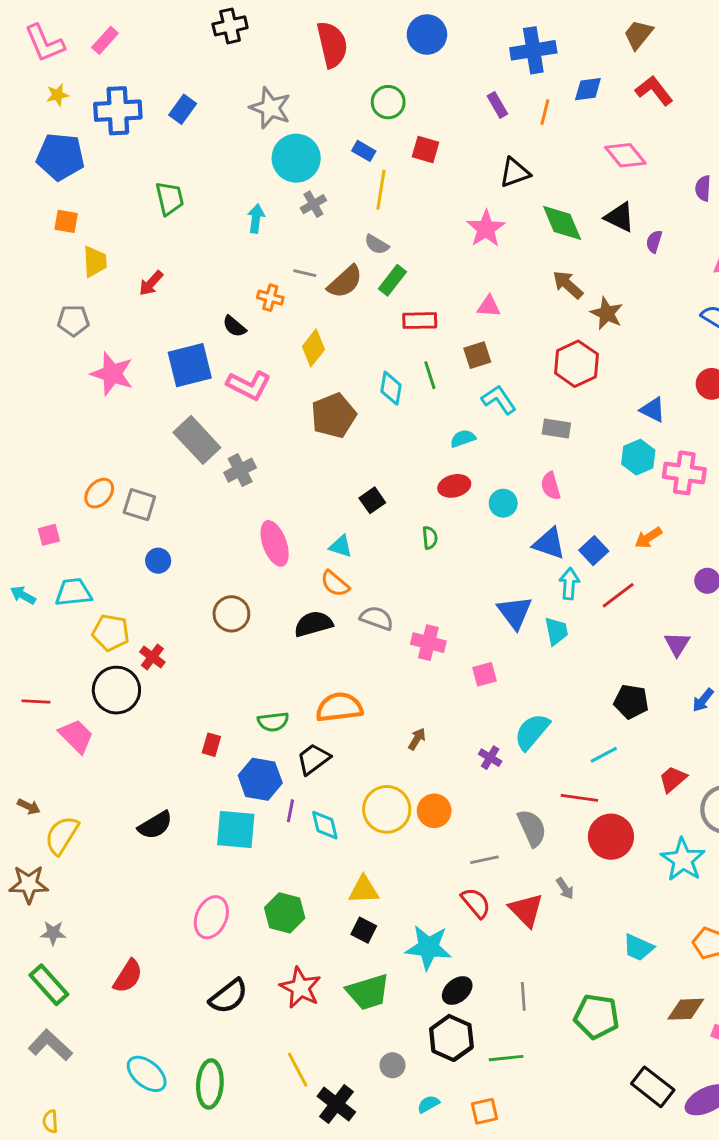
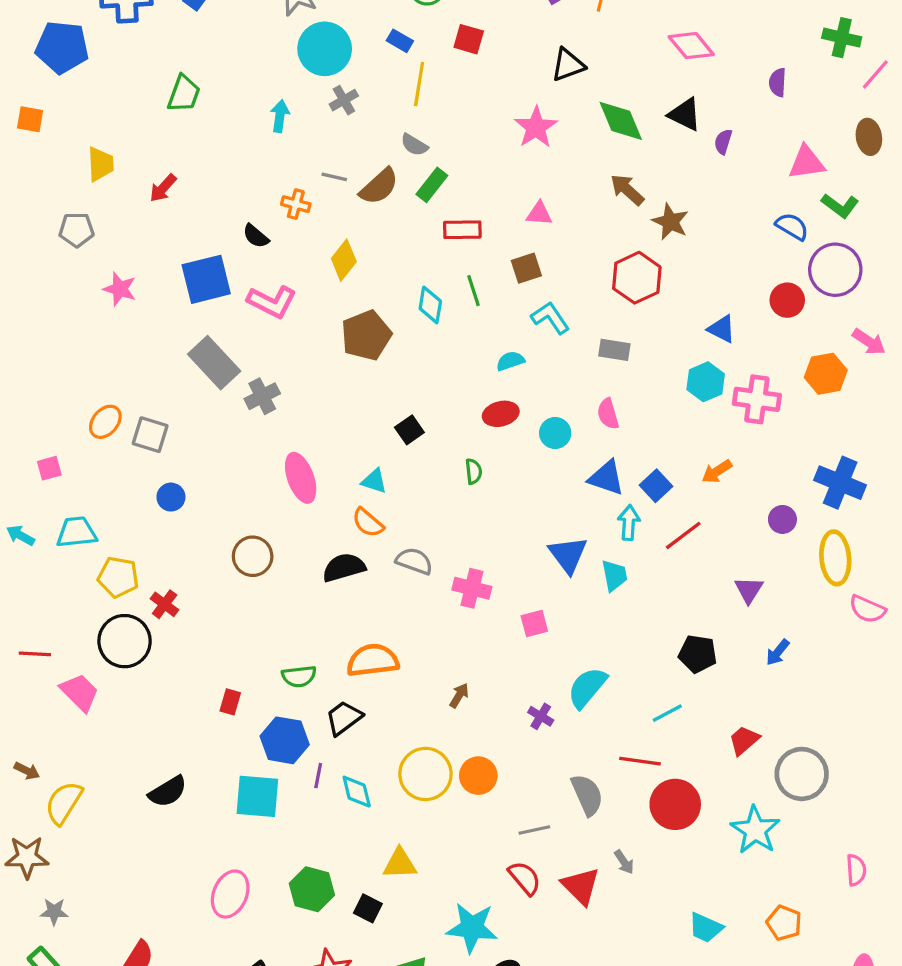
green trapezoid: (170, 198) -> (184, 94), turned 33
orange square: (66, 221) -> (30, 119), moved
pink star: (112, 374) -> (120, 289), size x0.7
black square: (364, 930) -> (368, 908), moved

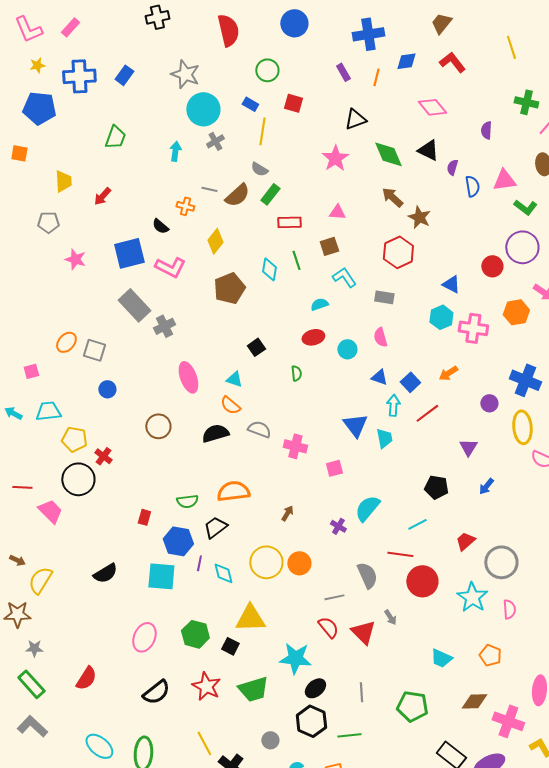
blue semicircle: (792, 227) -> (472, 186), moved, turned 50
blue triangle: (606, 478) -> (379, 377), size x0.7
yellow triangle: (400, 864) -> (250, 618), size x1.4
pink semicircle: (856, 870) -> (509, 609), moved

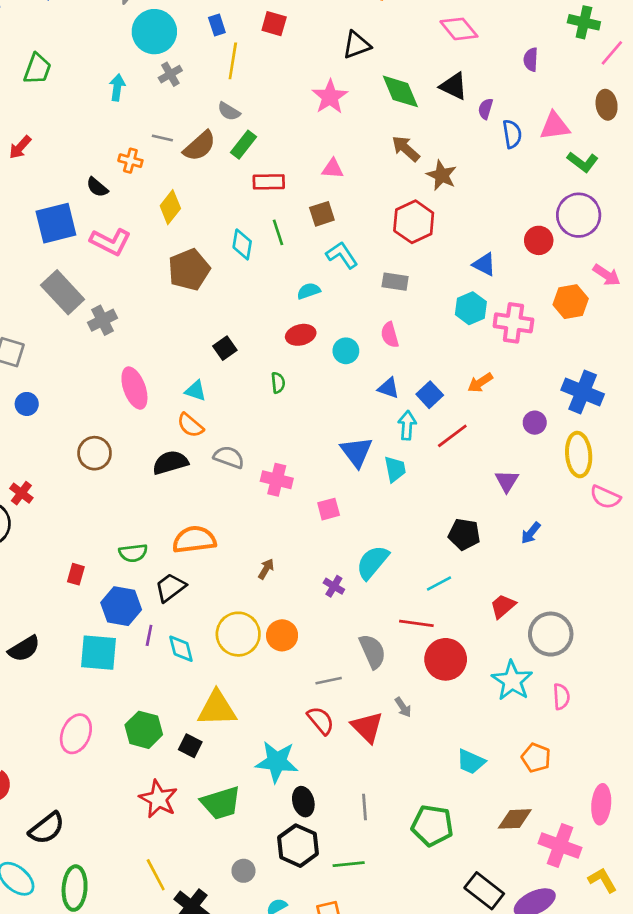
blue rectangle: (250, 104) -> (217, 25), turned 42
black ellipse: (315, 688) -> (303, 802), turned -65
black semicircle: (156, 692) -> (47, 828), moved

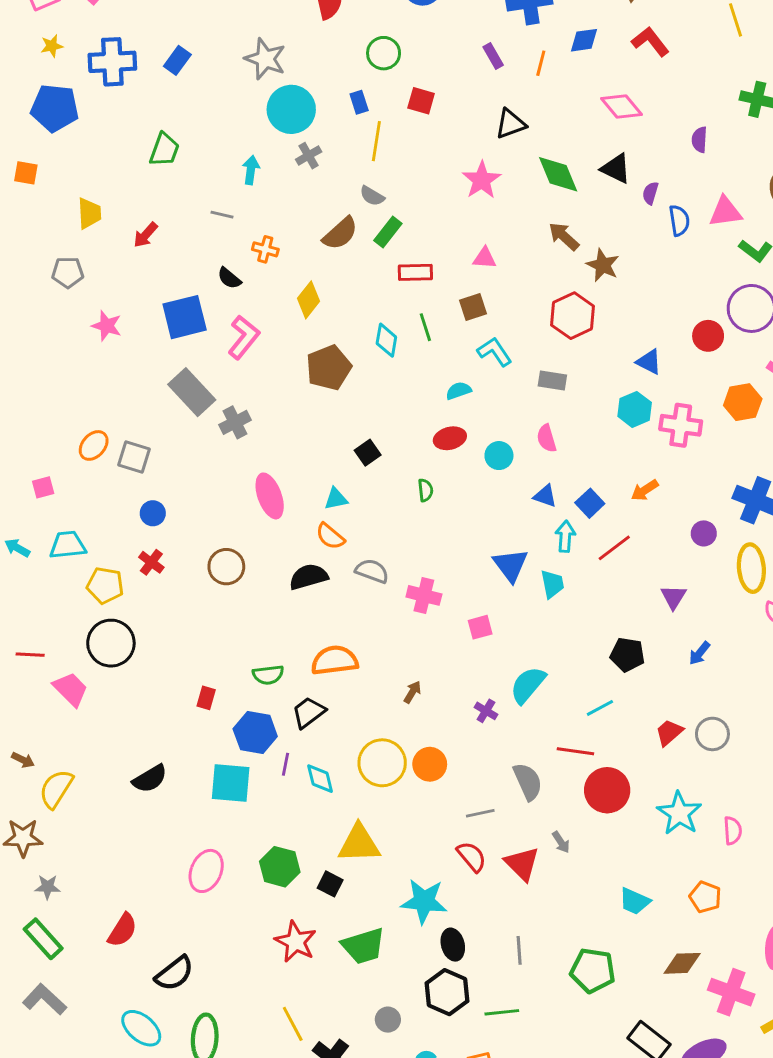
gray line: (162, 138) -> (222, 215), moved
pink L-shape: (110, 242) -> (244, 337), turned -78
cyan triangle: (196, 391) -> (336, 499), turned -30
red cross: (21, 493) -> (151, 562), moved
gray circle: (551, 634) -> (712, 734), moved, size x0.7

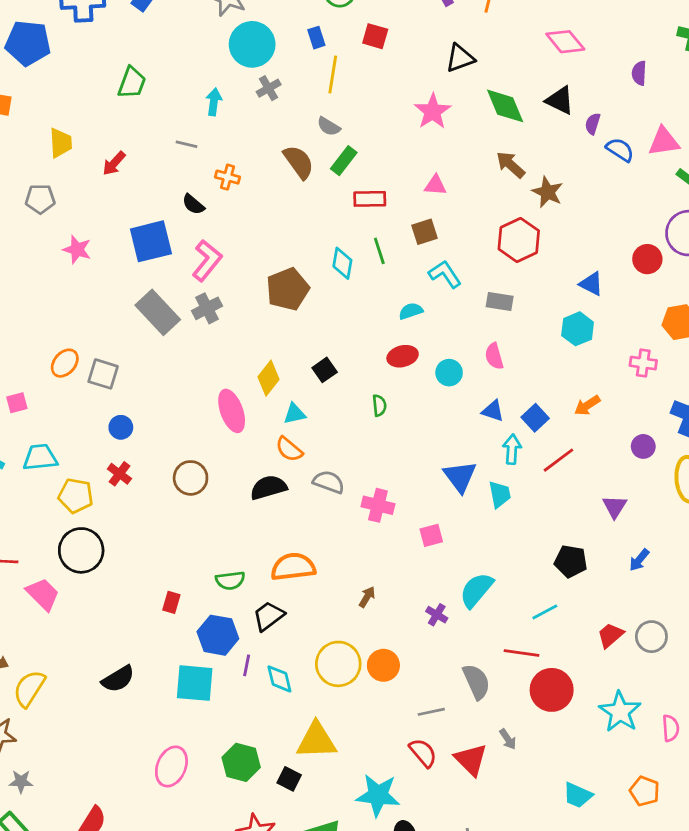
blue semicircle: (679, 220) -> (620, 150), turned -48
brown semicircle: (340, 233) -> (299, 162), turned -84
yellow diamond: (309, 300) -> (269, 378), moved
gray cross: (235, 422) -> (207, 308), moved
pink cross: (681, 425) -> (643, 363), moved, size x0.7

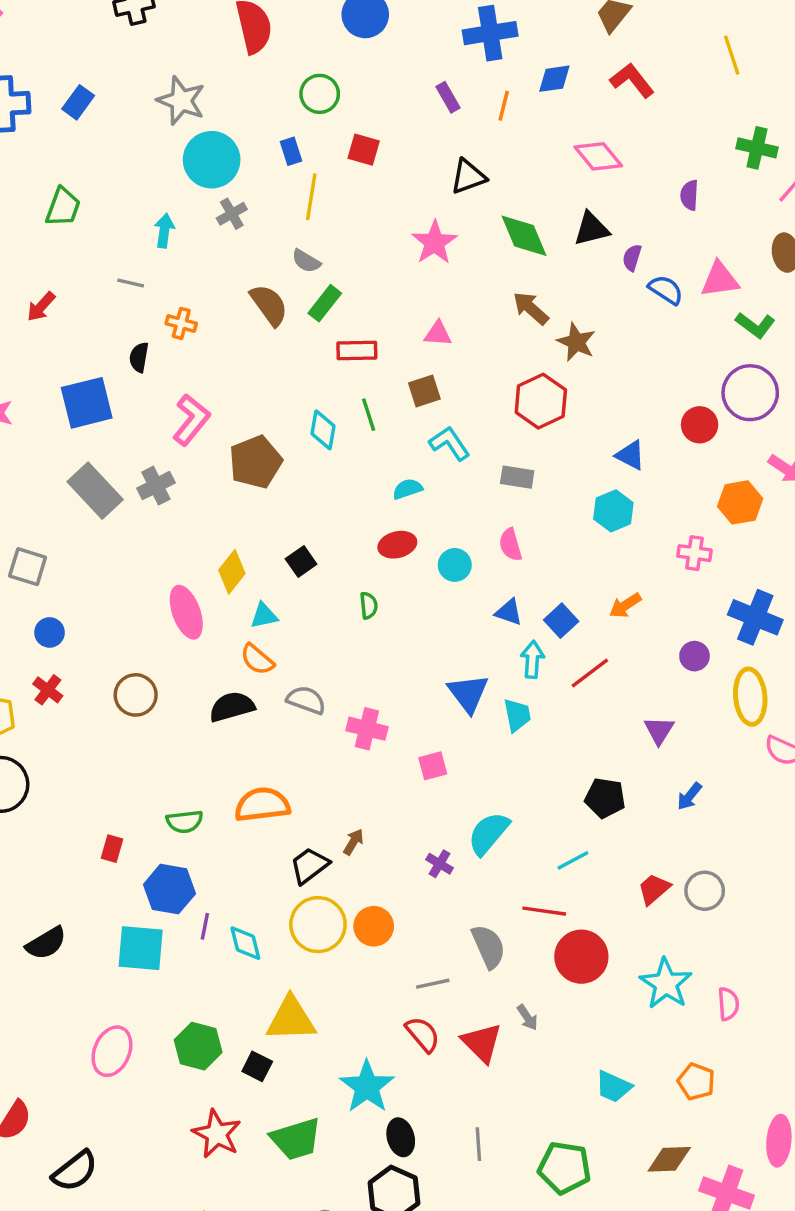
black triangle: (560, 100) -> (591, 229), turned -40
black semicircle: (193, 204) -> (139, 357), turned 60
pink L-shape: (207, 260) -> (191, 420), moved
black trapezoid: (269, 616) -> (310, 865), moved
cyan star: (378, 795) -> (367, 1087), turned 30

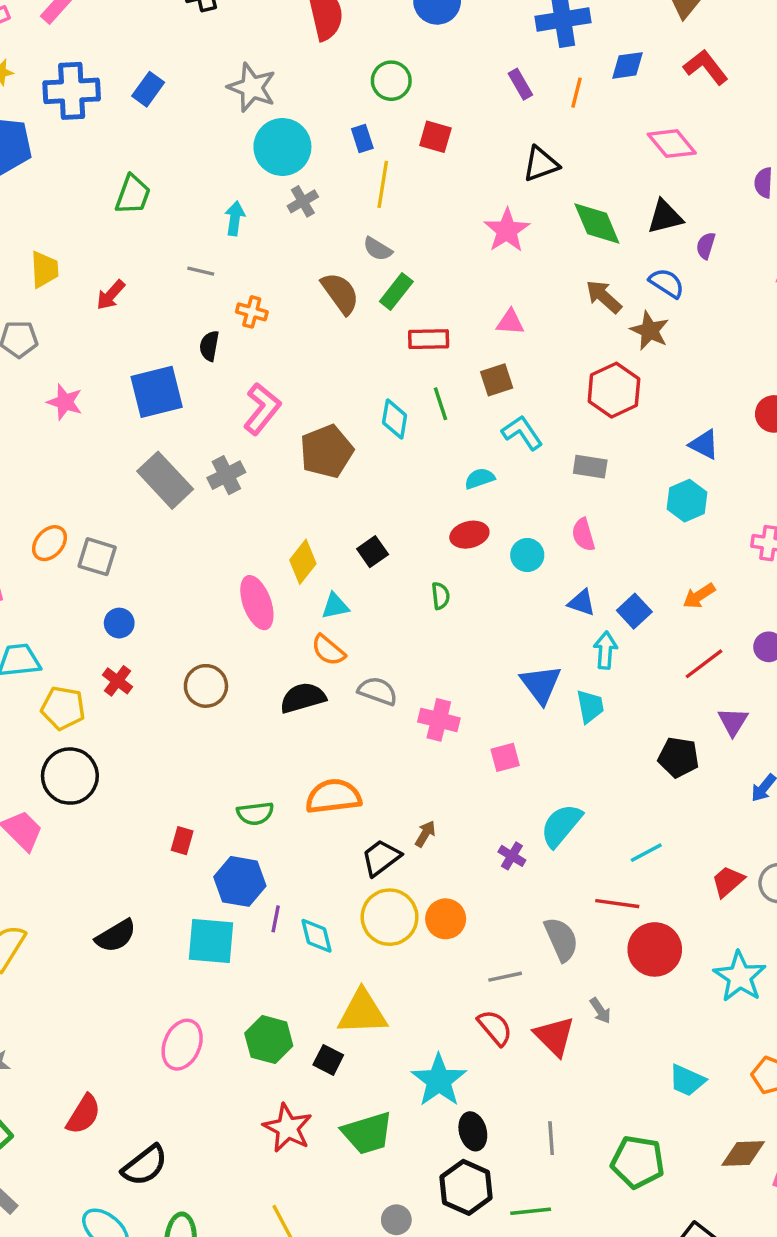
blue semicircle: (666, 290) -> (667, 283), moved
red line: (590, 673) -> (704, 664), moved
black pentagon: (605, 798) -> (679, 757), moved

